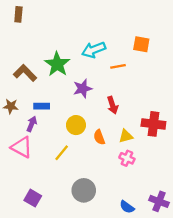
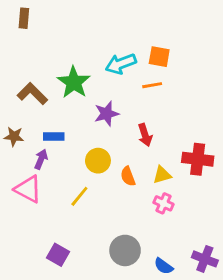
orange square: (141, 44) -> (159, 57), moved
gray circle: (84, 190) -> (125, 250), moved
purple square: (33, 198) -> (58, 255), moved

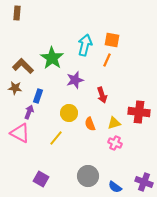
cyan arrow: (121, 64) -> (85, 45), turned 125
orange line: (152, 85) -> (107, 60), turned -56
brown star: (14, 136) -> (15, 88), moved
blue rectangle: (54, 136) -> (38, 96), turned -72

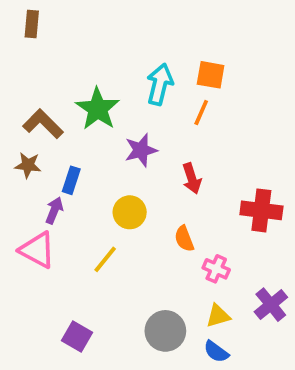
yellow triangle: (114, 123) -> (218, 316), moved
orange semicircle: (90, 124) -> (184, 239), moved
purple cross: (144, 182) -> (271, 305), moved, turned 30

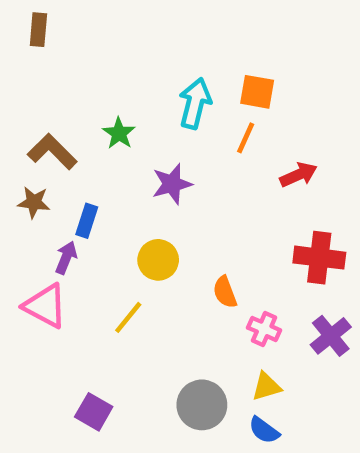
green star: (98, 109) -> (119, 133), size x0.6
red arrow: (192, 178) -> (299, 175), moved, turned -96
purple cross: (271, 305) -> (331, 336), moved

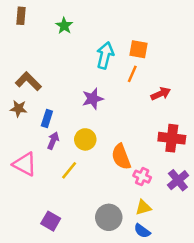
green star: (119, 133) -> (64, 26), moved
purple arrow: (66, 258) -> (53, 141), moved
orange semicircle: (225, 292) -> (121, 157), size x1.5

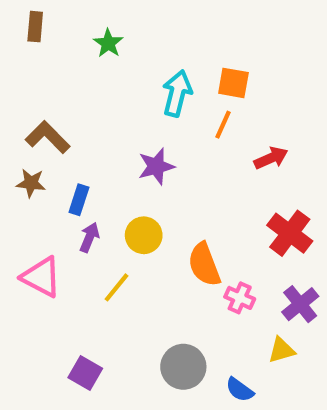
red cross: (172, 138) -> (290, 233), turned 30
yellow triangle: (143, 207) -> (281, 350), moved

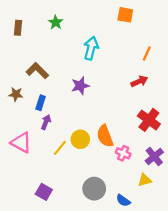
brown rectangle: (35, 27) -> (18, 28), moved
orange square: (233, 83) -> (125, 15), moved
orange line: (223, 125) -> (147, 53), moved
brown L-shape: (48, 137) -> (37, 71), moved
yellow circle: (144, 235) -> (80, 139), moved

